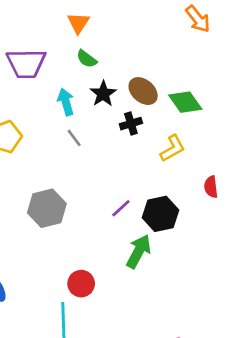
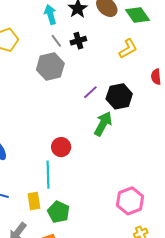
black cross: (131, 124) -> (78, 41), moved
gray hexagon: (47, 208) -> (50, 67), moved

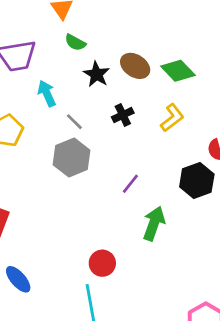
cyan arrow: (50, 15) -> (47, 93), moved
black cross: (78, 41) -> (123, 115), moved
black hexagon: (119, 96) -> (197, 180), moved

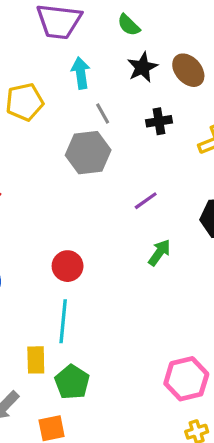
green arrow: (154, 223) -> (159, 253), size x0.7
red circle: (102, 263) -> (68, 266), moved

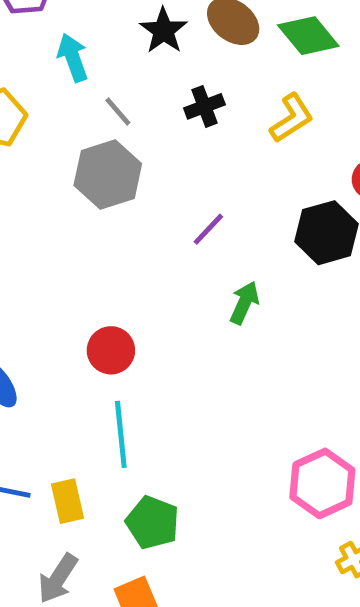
yellow rectangle: (36, 360) -> (67, 501), moved

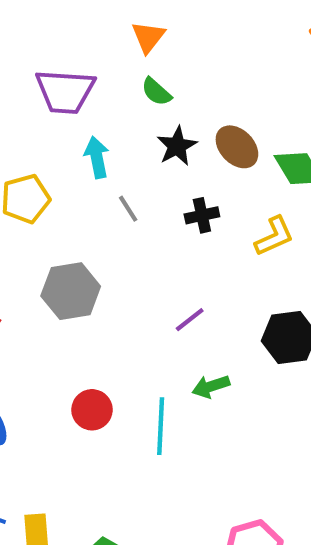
gray hexagon: (108, 175) -> (71, 291), moved
green arrow: (244, 303) -> (211, 386), turned -141
cyan line: (121, 434) -> (161, 426), moved

